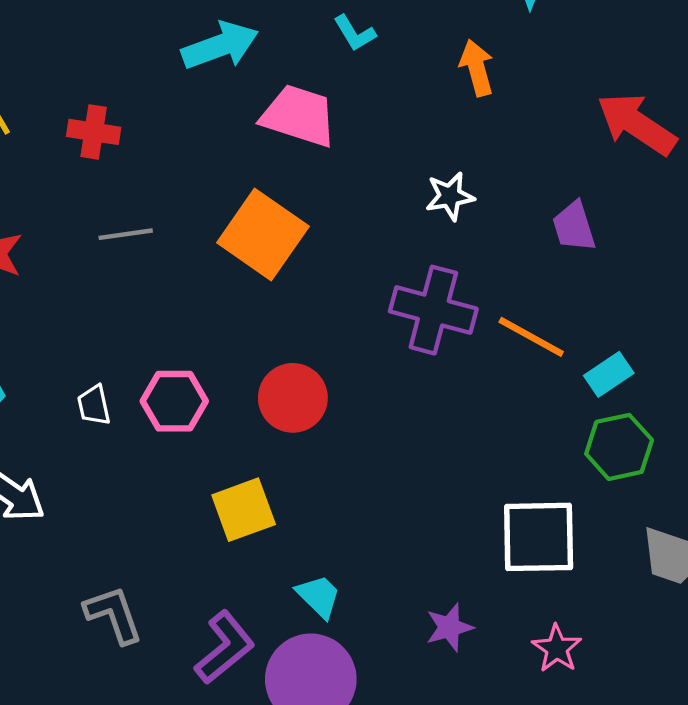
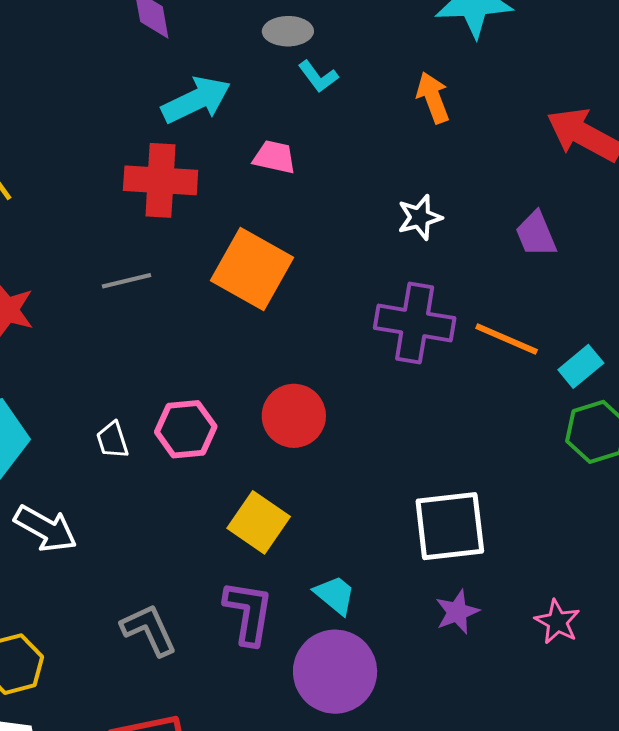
pink trapezoid: (299, 116) -> (274, 157), size x0.6
red cross: (94, 132) -> (161, 180), moved, size x1.5
yellow square: (244, 510) -> (259, 522), turned -30
white square: (539, 537) -> (450, 526), moved
purple L-shape: (225, 648) -> (248, 613), moved, turned -36

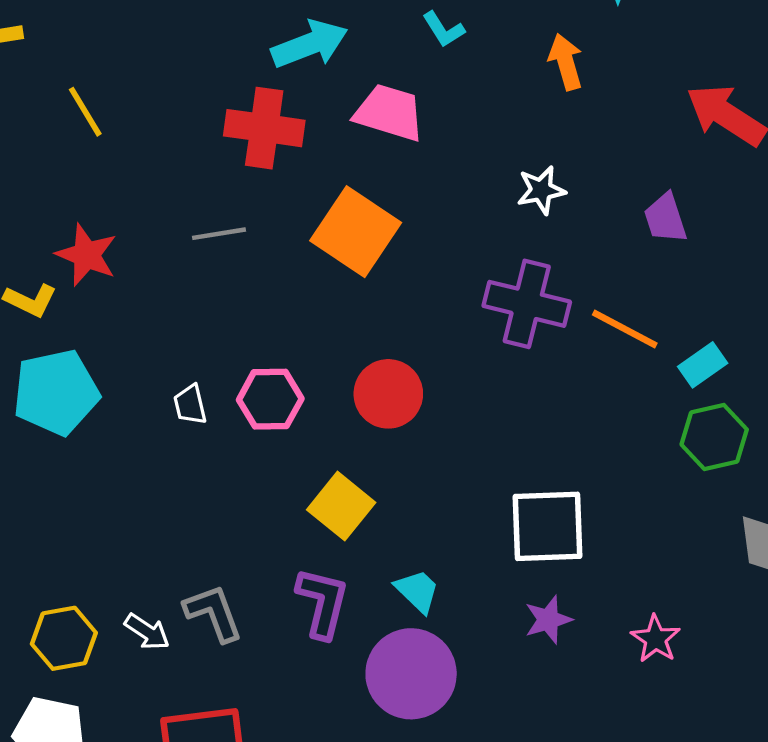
pink trapezoid: (274, 157) -> (389, 113), size x1.5
white arrow: (46, 529) -> (147, 632), moved, size x0.7

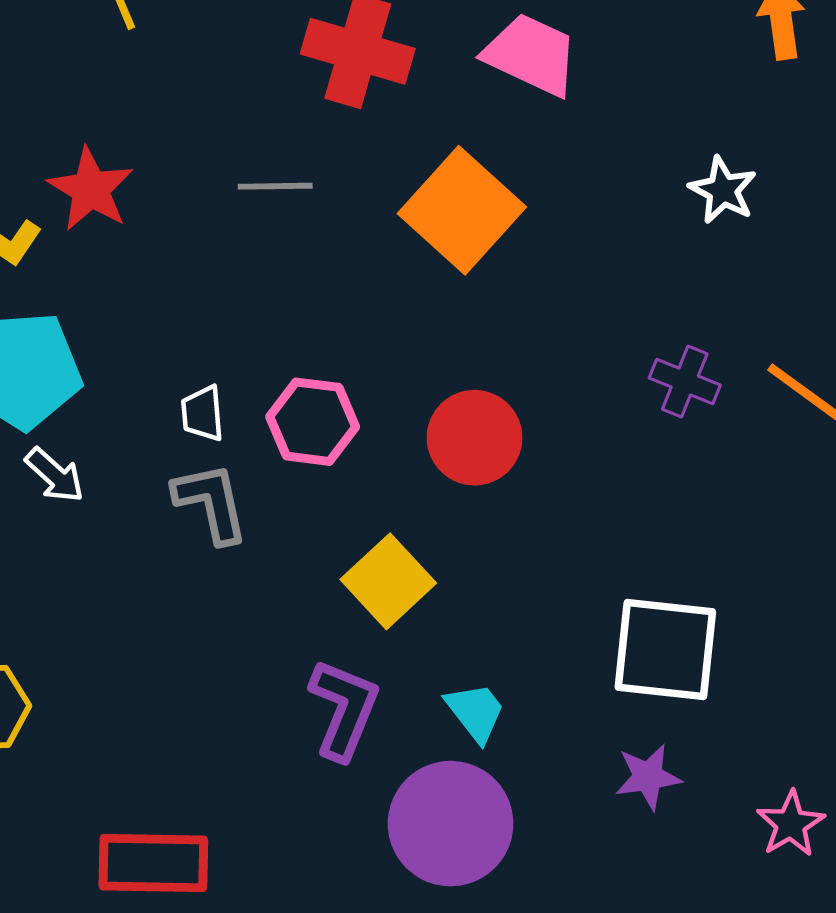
white star: (541, 190) -> (723, 190), turned 30
purple cross: (527, 304) -> (685, 382), moved, size x0.6
gray L-shape: (213, 613) -> (211, 503), moved
white arrow: (147, 632) -> (55, 475), moved

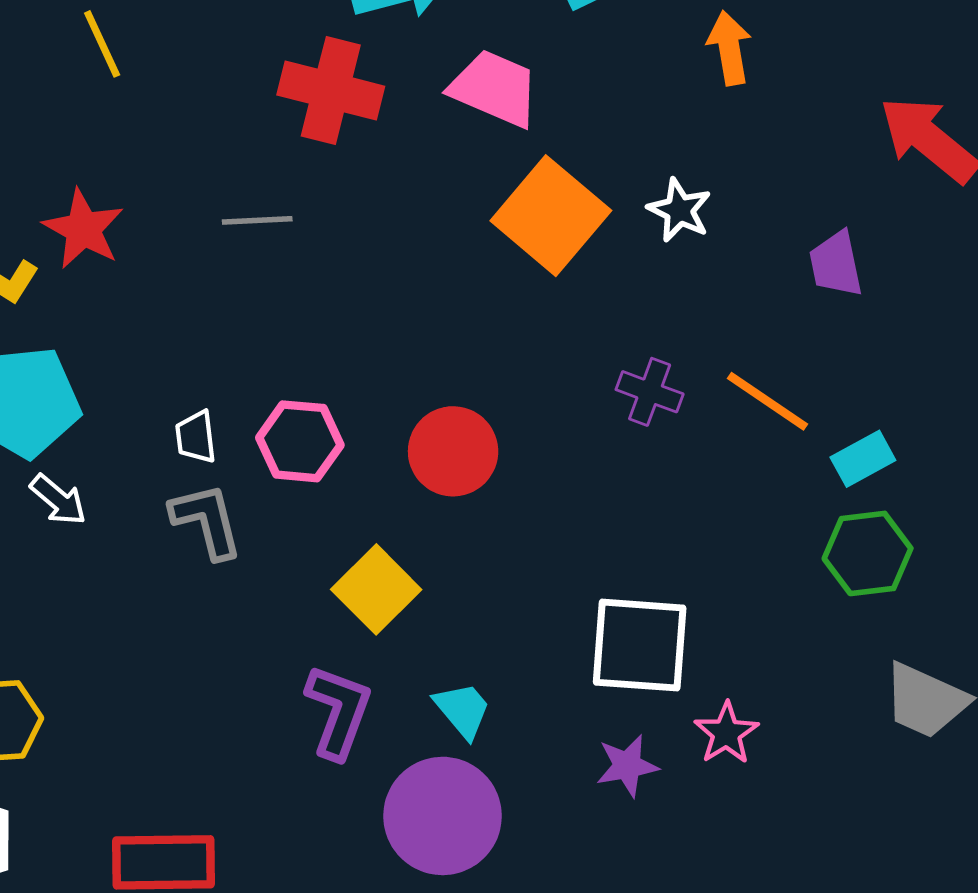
orange square: (462, 210) -> (551, 216), moved
pink star: (791, 824) -> (726, 733), moved

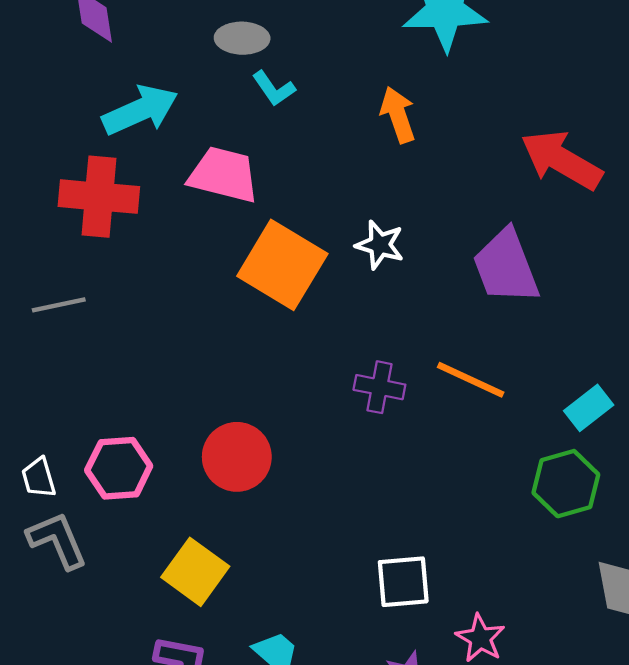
purple trapezoid: (836, 264) -> (506, 267), size x1.5
cyan rectangle: (863, 459) -> (589, 408), moved
white square: (640, 645) -> (403, 582), size x0.7

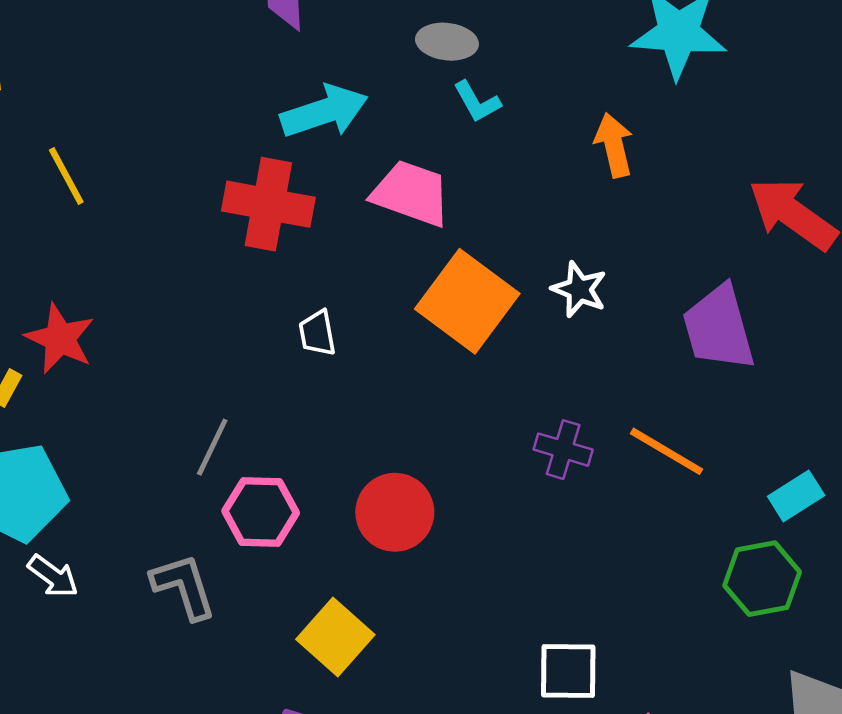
gray line: (59, 305) -> (212, 447), moved, turned -58
white trapezoid: (39, 478) -> (317, 333), moved

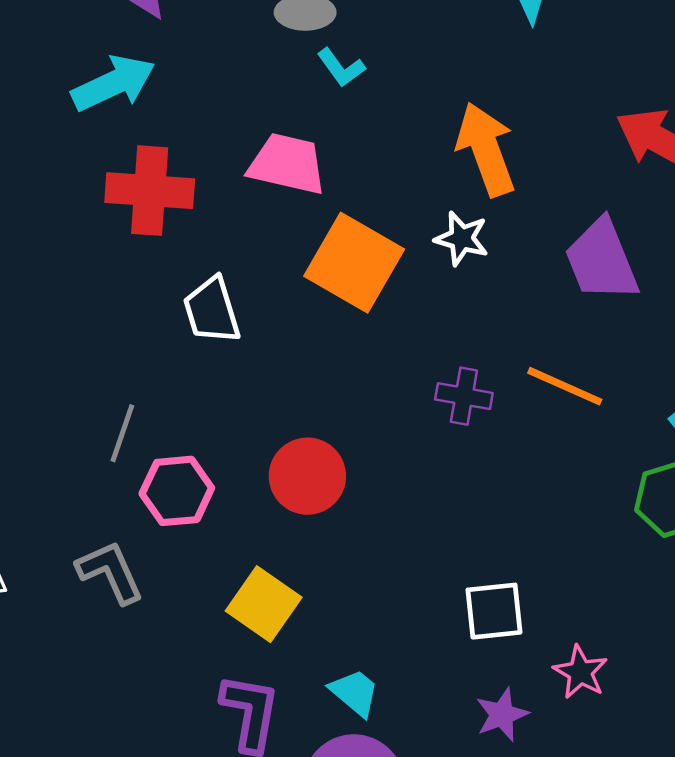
cyan arrow: (324, 111) -> (113, 83), moved
orange arrow: (614, 145) -> (486, 149), moved, size x1.5
white trapezoid: (317, 333) -> (212, 311), size x1.5

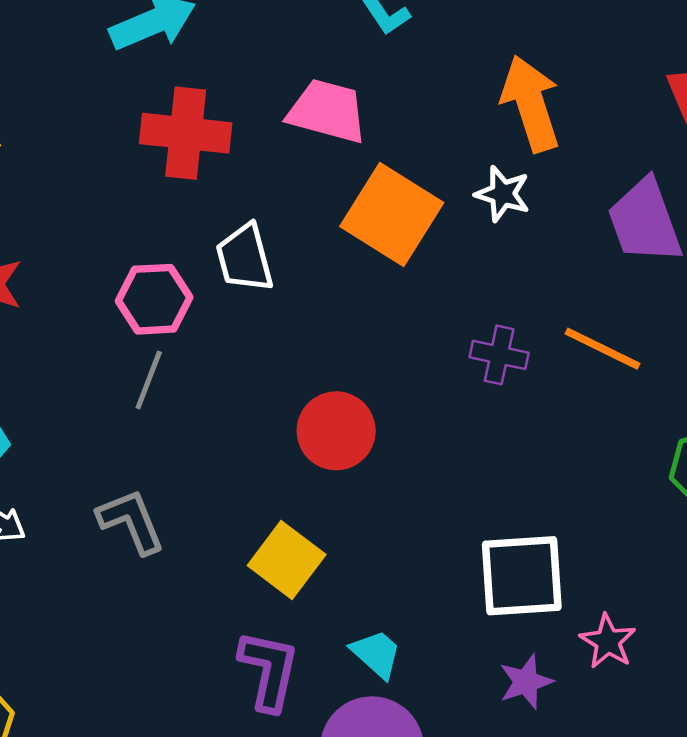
pink hexagon: (177, 491) -> (154, 299), moved
white square: (494, 611) -> (522, 576), size x1.4

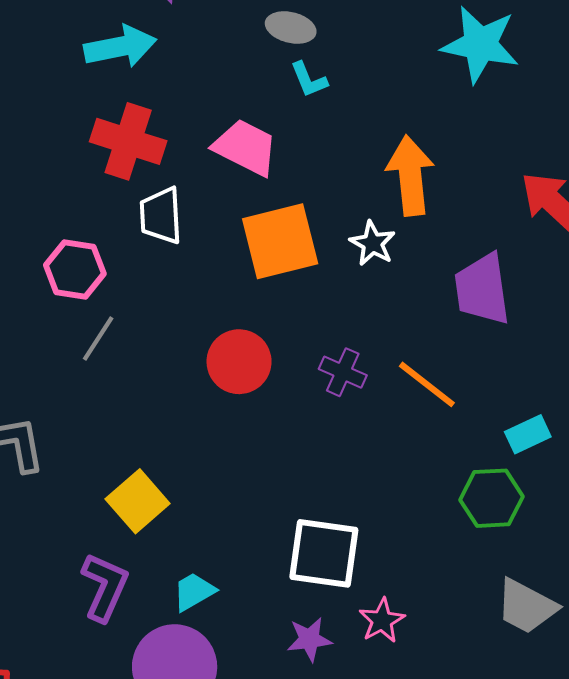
orange square: (392, 214) -> (280, 241), turned 32
white trapezoid: (245, 258) -> (161, 216), moved
gray line: (149, 380) -> (98, 339), moved
red circle: (336, 431) -> (239, 362), moved
cyan trapezoid: (376, 654) -> (194, 592), turned -84

